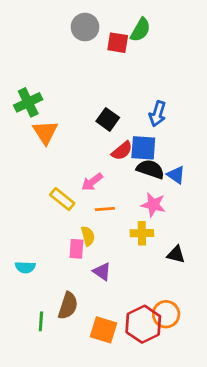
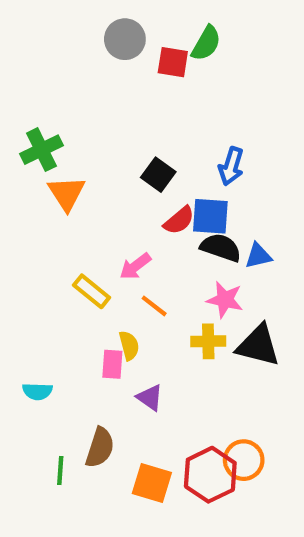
blue triangle: (176, 175) -> (258, 256), turned -48
orange line: (105, 209) -> (154, 306), turned 42
black triangle: (176, 255) -> (258, 345), moved, size x1.6

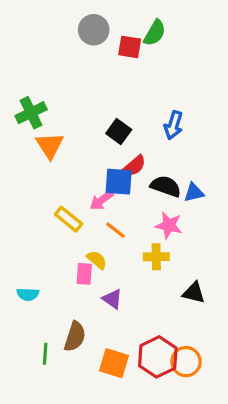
blue square: (210, 216) -> (119, 182), moved
yellow semicircle: (129, 345) -> (97, 260), turned -35
black triangle: (258, 345) -> (194, 293), moved, size x0.7
orange circle: (244, 460) -> (186, 362), moved

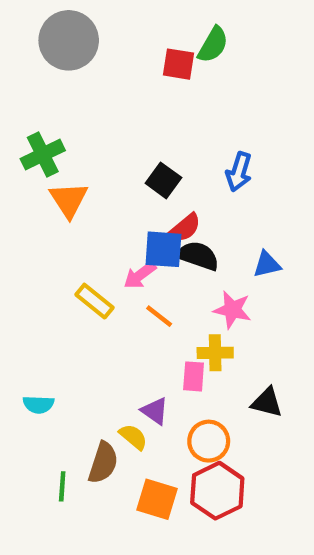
gray circle: (94, 30) -> (69, 40), moved, size x1.4
black semicircle: (166, 186) -> (198, 256), moved
yellow semicircle: (97, 260) -> (133, 437), moved
pink rectangle: (84, 274) -> (194, 376), moved
orange circle: (186, 362) -> (209, 441), moved

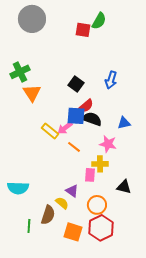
yellow rectangle: (94, 301) -> (50, 131), moved
cyan semicircle: (38, 404) -> (18, 188), size x1.5

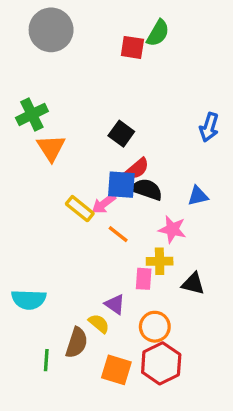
blue arrow: (111, 80) -> (209, 127), moved
black triangle: (124, 187) -> (193, 284), moved

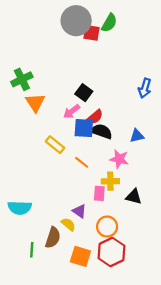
gray circle: (51, 30) -> (76, 21), moved
pink arrow: (104, 204) -> (72, 111), moved

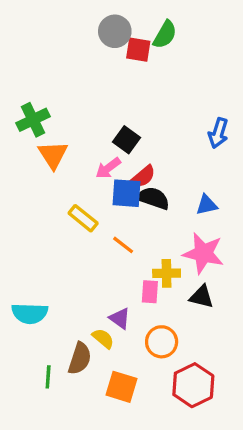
gray circle: (76, 21) -> (115, 31), size x0.7
pink star: (119, 159) -> (203, 253), moved, size x1.4
red hexagon: (111, 252) -> (193, 385), moved

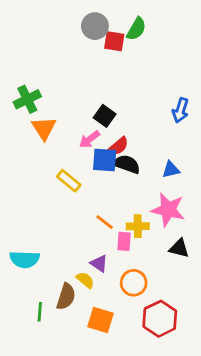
orange line: (123, 245) -> (105, 222), moved
black triangle: (202, 297) -> (179, 248), moved

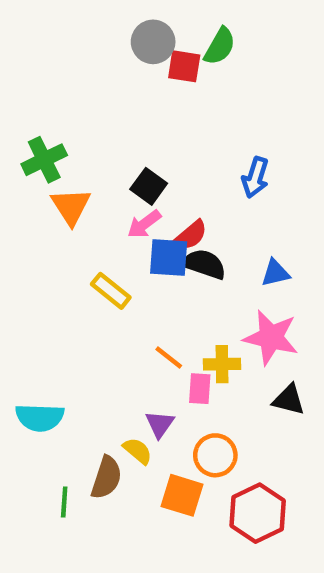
blue arrow: (181, 110) -> (255, 177), moved
black square: (105, 116) -> (149, 186), moved
purple triangle: (99, 263) -> (160, 424), turned 30
orange square: (100, 320) -> (182, 495), moved

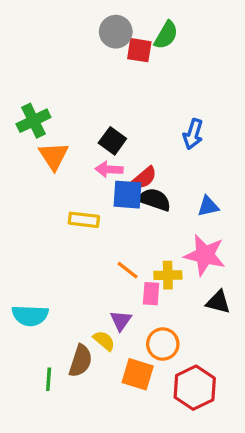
pink arrow: (144, 224) -> (109, 169), turned 40
yellow rectangle: (111, 291) -> (84, 220), turned -32

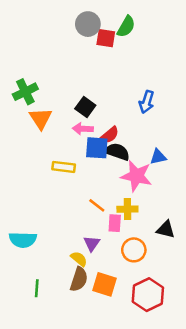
pink star: (205, 255) -> (136, 176), moved
orange circle: (163, 344) -> (134, 250), moved
brown semicircle: (81, 361) -> (79, 279), moved

